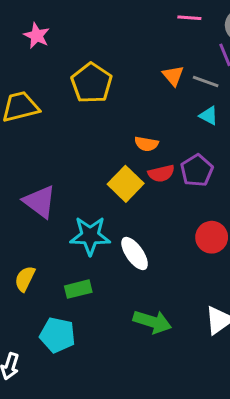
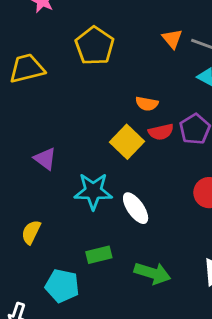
purple triangle: (40, 202) -> (45, 159), size x0.7
green rectangle: (78, 289) -> (99, 255), moved

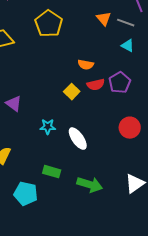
yellow square: (127, 142) -> (72, 92), size x0.7
cyan star: (93, 191) -> (48, 127), size x0.6
green rectangle: (99, 255) -> (52, 172), turned 30

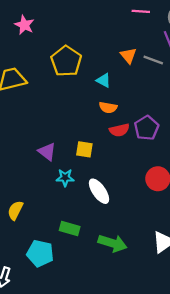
cyan triangle: (128, 46) -> (104, 80), moved
yellow square: (72, 92) -> (84, 149), moved, turned -35
purple triangle: (14, 104) -> (47, 152), moved

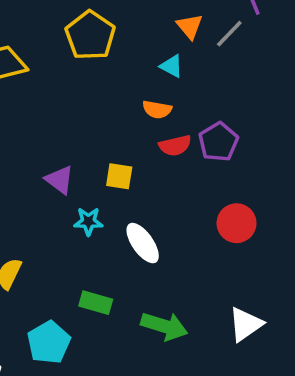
gray line: (153, 60) -> (229, 34), turned -66
cyan triangle: (104, 80) -> (172, 66), moved
cyan pentagon: (40, 253) -> (49, 342), turned 30

